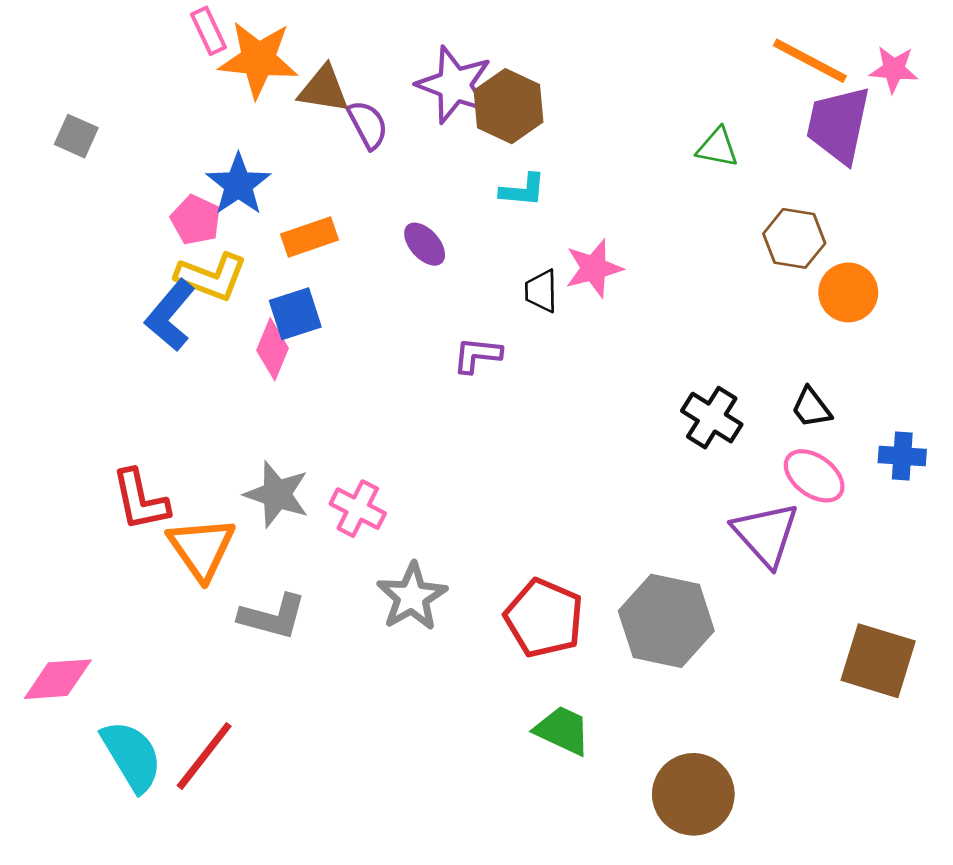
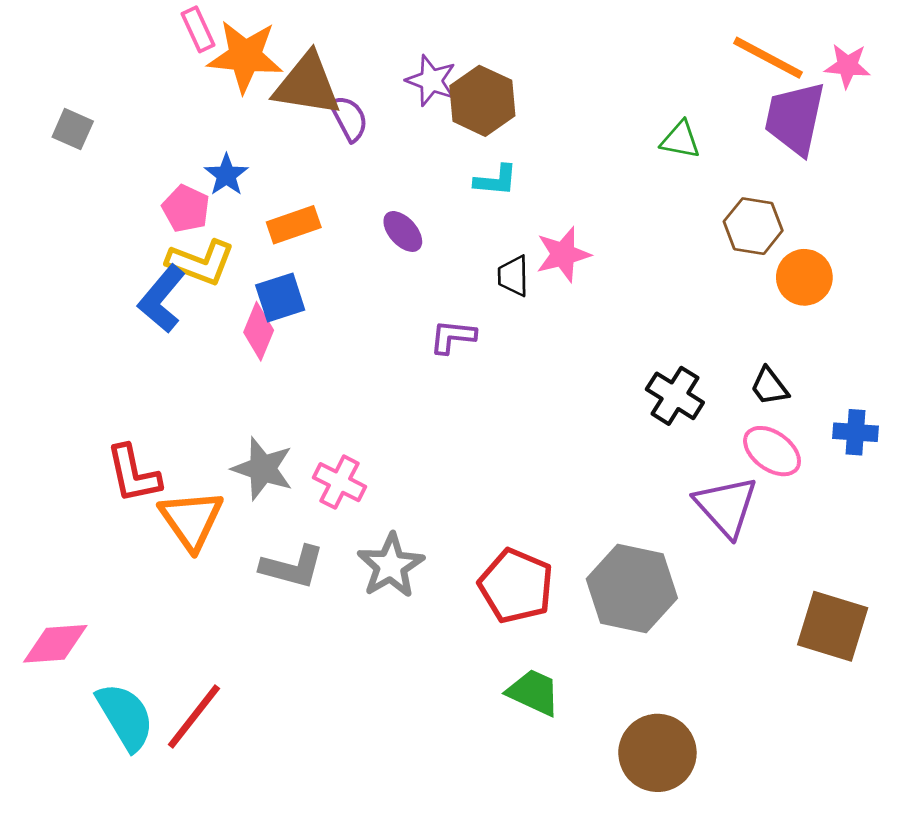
purple star: (454, 85) -> (431, 81), size x0.7
brown triangle: (324, 89) -> (307, 85), size x1.4
blue star: (238, 184) -> (226, 175), size x0.7
gray L-shape: (272, 617) -> (292, 567), moved

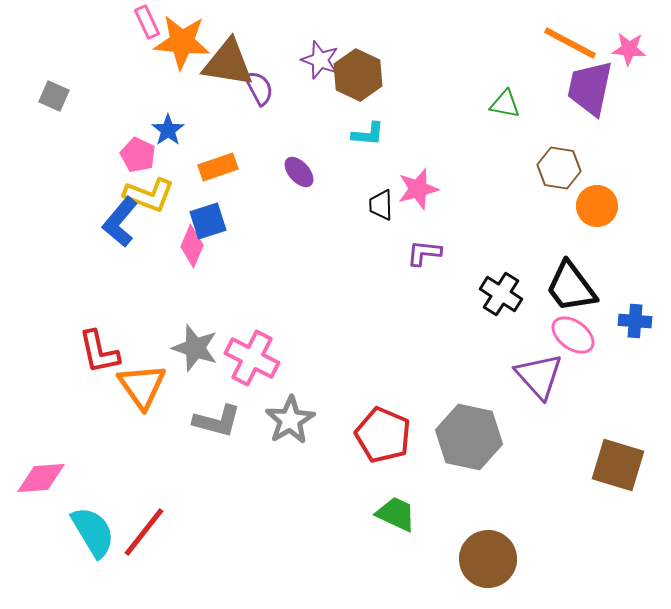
purple L-shape: (453, 337) -> (424, 253), moved
black trapezoid: (769, 386) -> (571, 287), size x1.8
pink cross: (339, 482) -> (252, 358), size x1.4

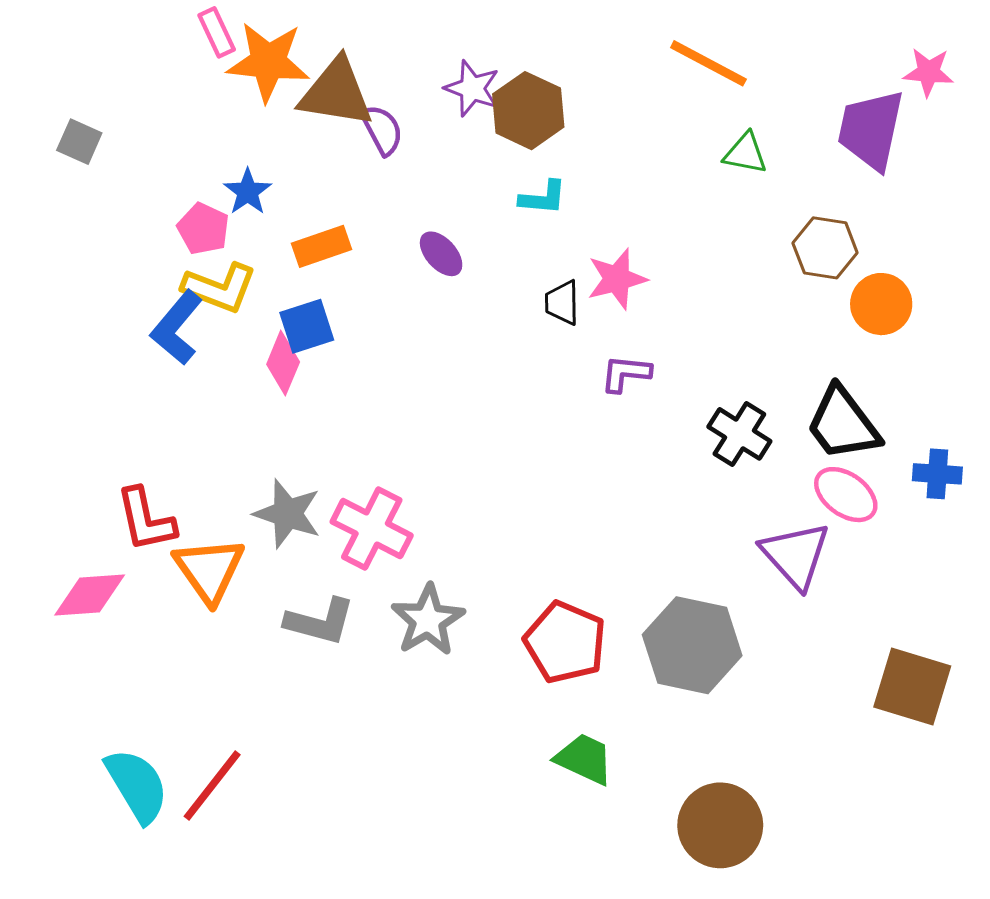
orange line: (570, 43) -> (708, 63), moved
pink diamond: (41, 478) -> (90, 595), moved

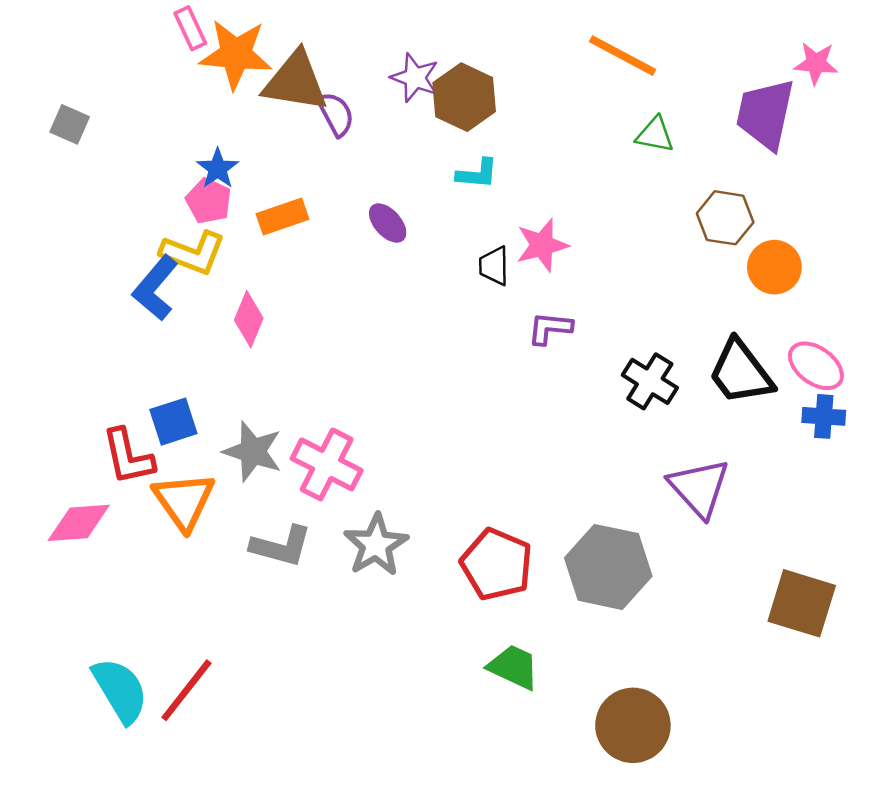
pink pentagon: (203, 229) -> (208, 201), moved
blue square: (307, 326) -> (173, 422), moved
pink ellipse: (846, 495) -> (816, 366), moved

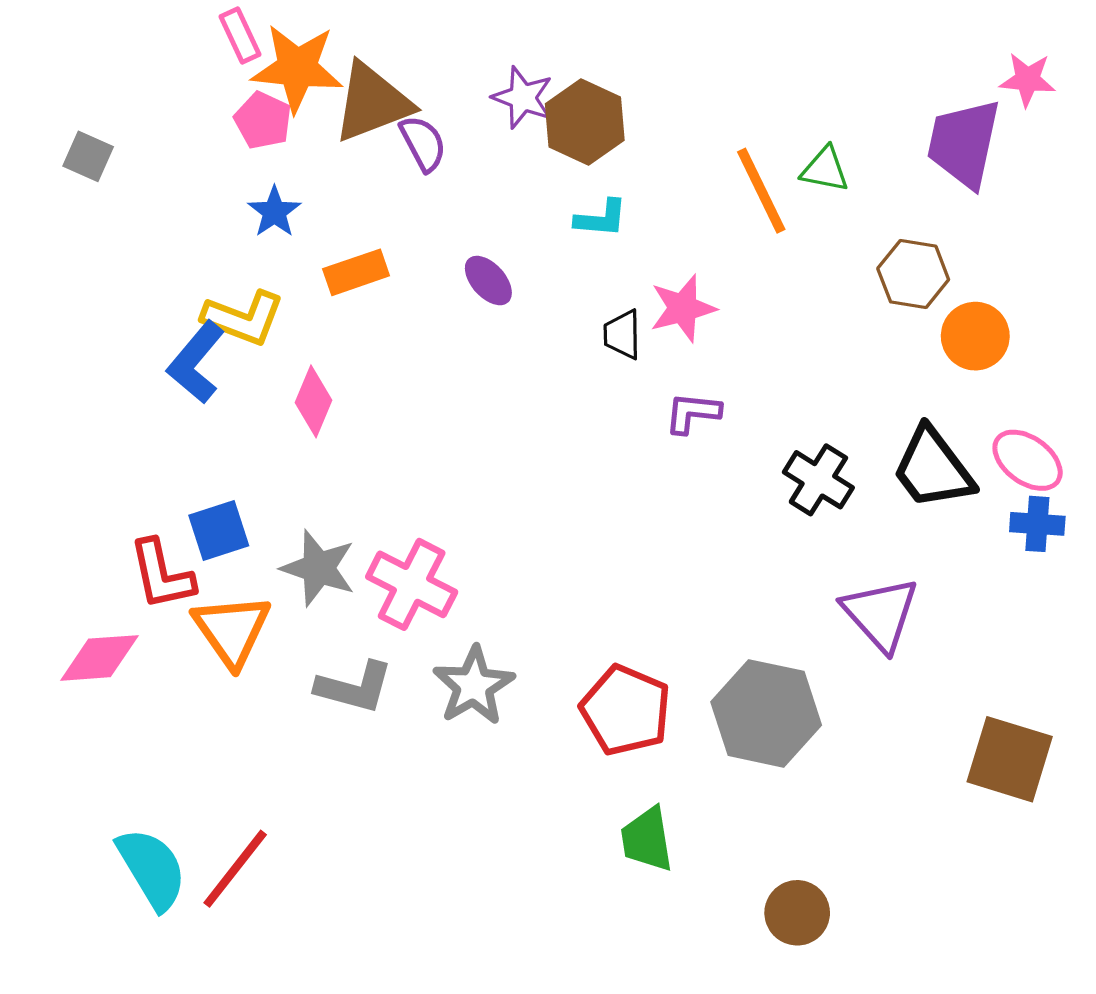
orange line: (623, 56) -> (761, 191), moved, turned 36
brown triangle: (295, 82) -> (372, 102), turned -30
pink pentagon: (208, 201) -> (263, 120), moved
green trapezoid: (514, 667) -> (647, 839), turned -124
brown circle: (633, 725) -> (797, 913), size x0.7

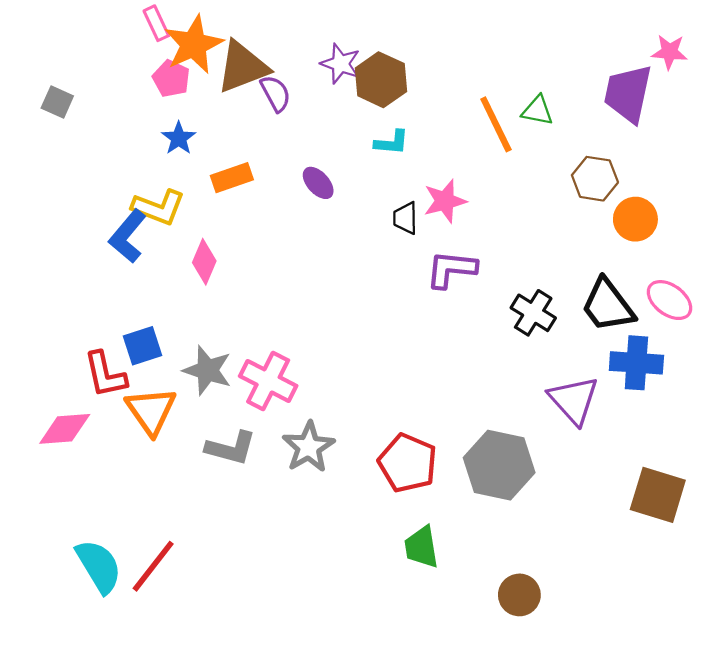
orange star: (297, 68) -> (194, 45), turned -30
purple L-shape: (693, 413) -> (451, 269), size x1.4
blue cross: (1037, 524) -> (636, 363), moved, size x1.5

